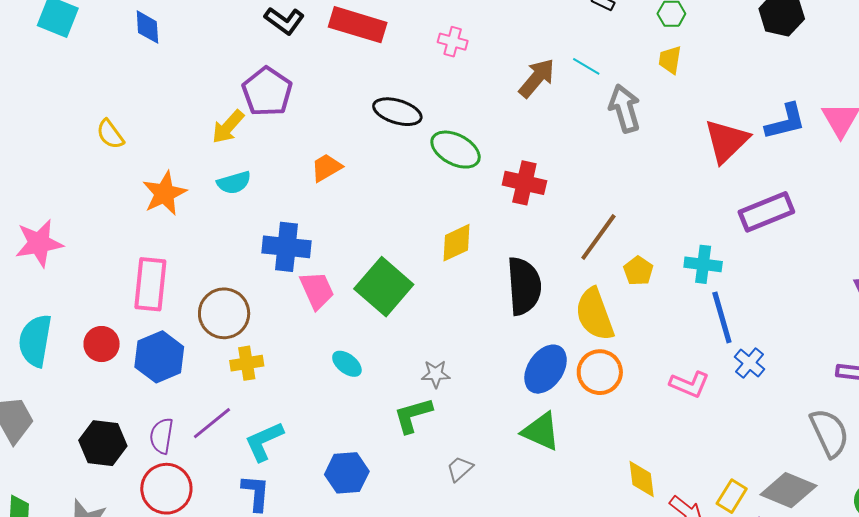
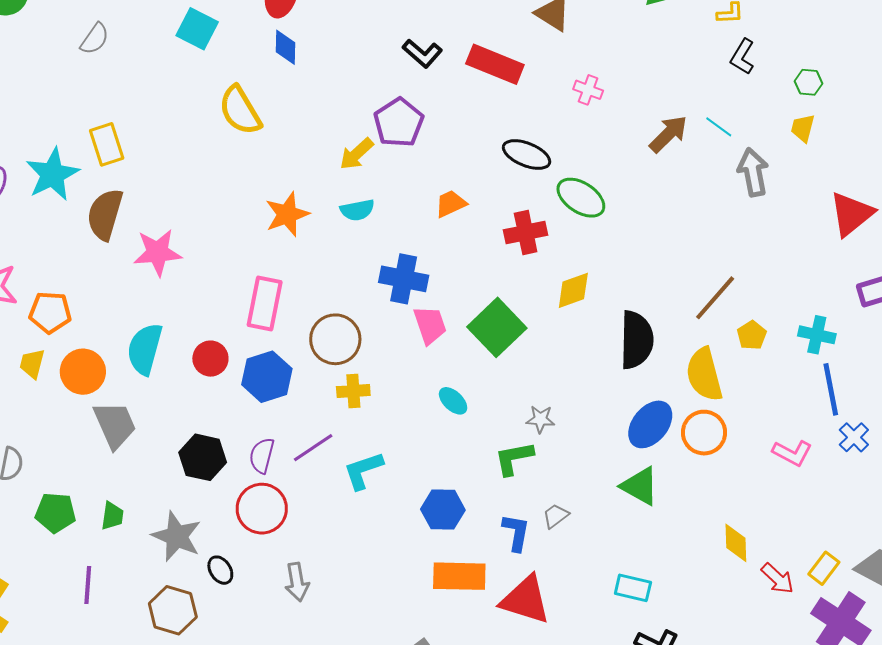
yellow semicircle: (110, 134) -> (240, 110), moved, size x1.6
red cross: (524, 183) -> (526, 233), moved, turned -30
blue L-shape: (256, 493) -> (516, 532), moved

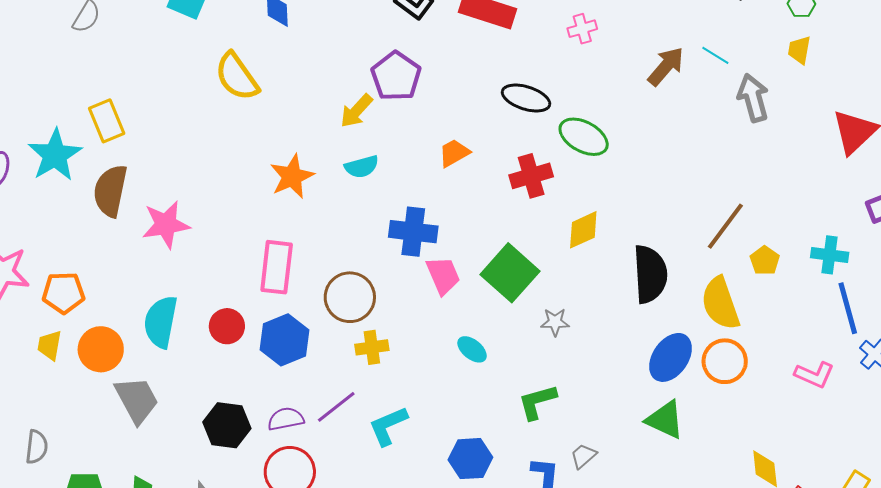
pink cross: (588, 90) -> (582, 29), turned -32
gray star: (540, 419) -> (555, 322), moved
purple semicircle: (262, 456) -> (286, 419), turned 69

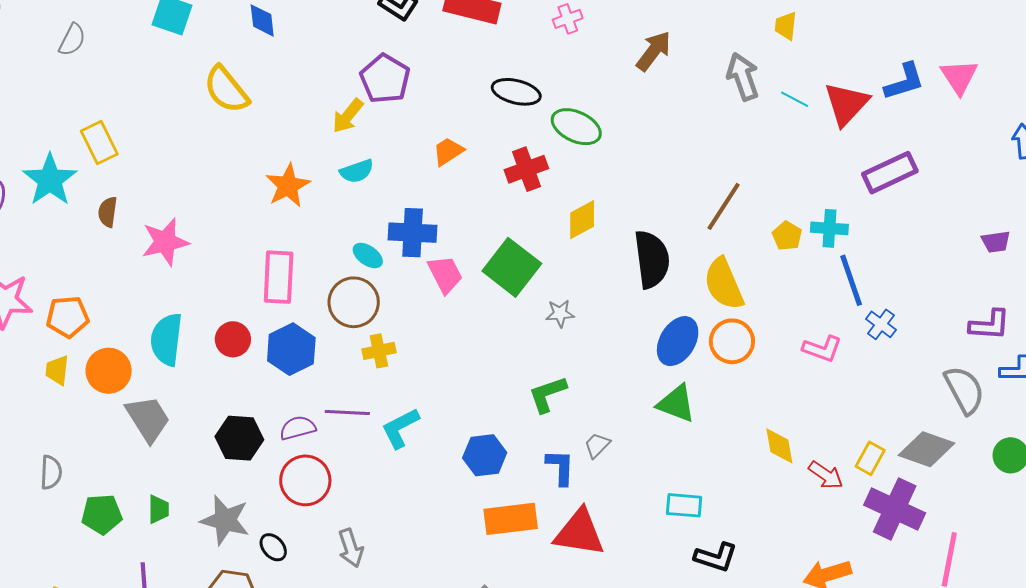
cyan line: (715, 55) -> (795, 99), moved
brown semicircle: (110, 191) -> (108, 212), size x0.6
yellow pentagon: (765, 261) -> (787, 236), moved
cyan ellipse: (472, 349) -> (368, 256), moved
purple line: (336, 407) -> (347, 413), turned 45

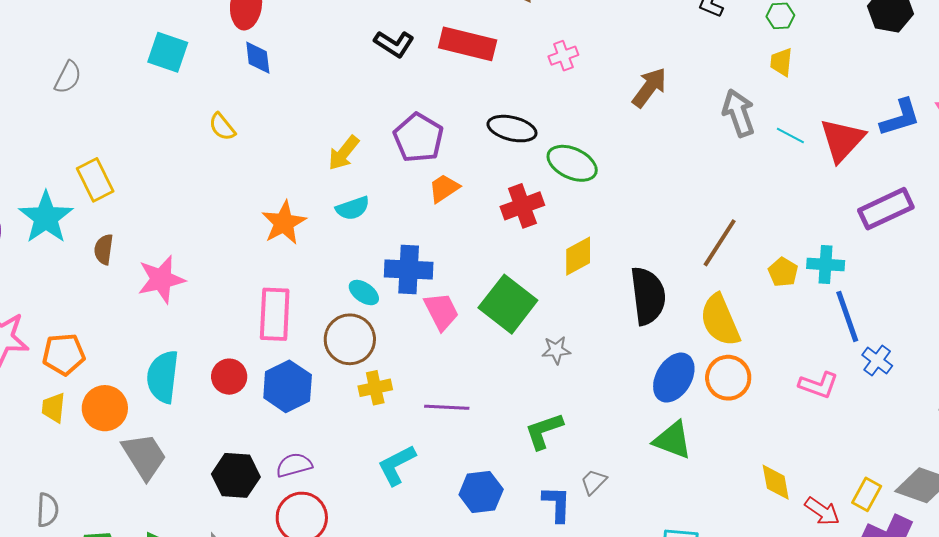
purple pentagon: (385, 79) -> (418, 138), moved
yellow semicircle: (226, 90) -> (222, 127), size x0.6
purple line: (347, 413) -> (447, 407), moved

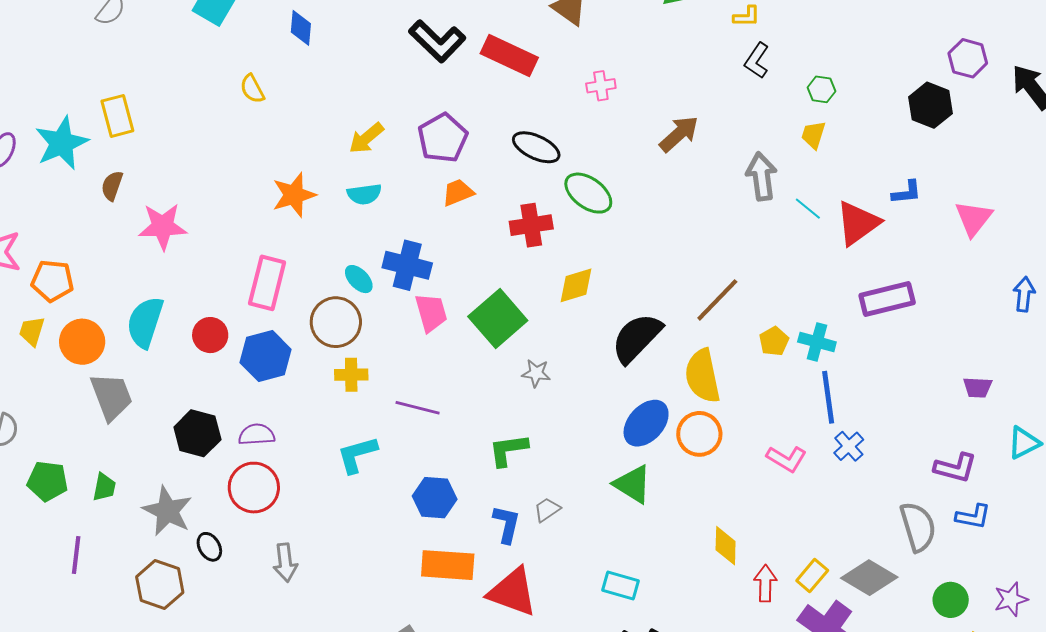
black L-shape: (394, 44) -> (437, 41), size x1.4
blue L-shape: (900, 118) -> (907, 192), moved, size x0.7
black semicircle: (648, 296) -> (637, 338), turned -140
red arrow: (822, 511) -> (765, 583), turned -135

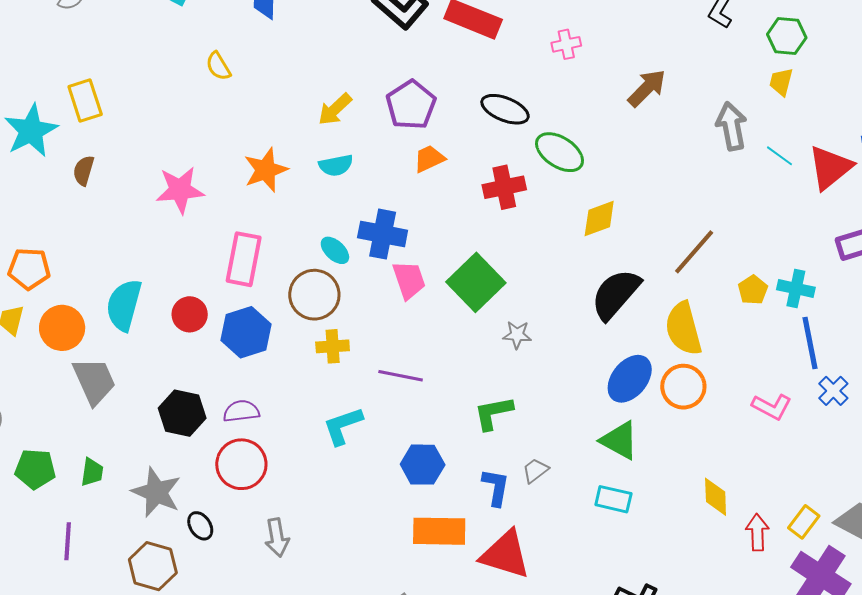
green hexagon: (821, 89) -> (787, 36), size x1.4
pink star: (163, 226) -> (180, 190), moved
yellow diamond: (576, 285) -> (599, 219), moved
cyan rectangle: (621, 585) -> (613, 499), moved

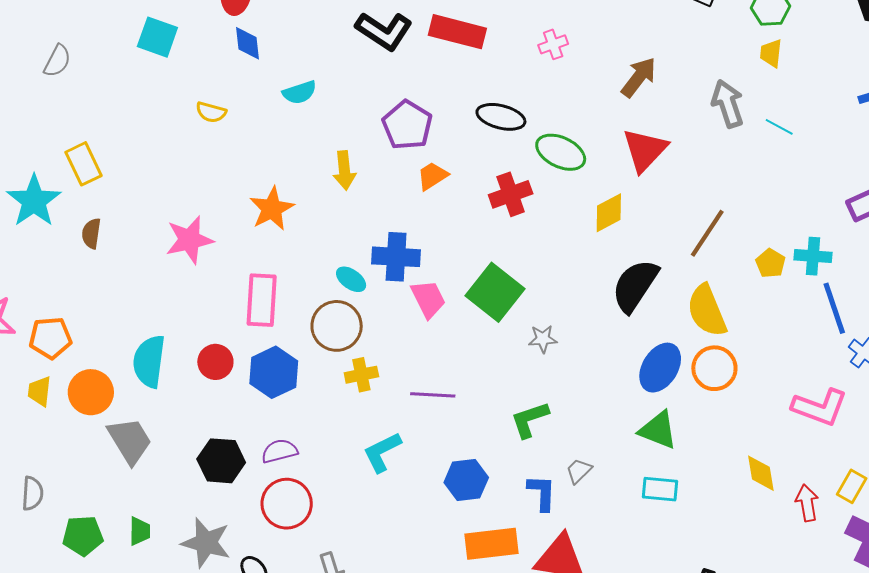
yellow semicircle: (218, 66) -> (211, 112), turned -36
yellow arrow: (335, 109) -> (344, 170), moved, turned -45
cyan semicircle: (336, 165) -> (300, 92), moved
red triangle: (830, 168) -> (645, 150), moved
pink L-shape: (772, 407) -> (820, 407), moved, size x1.4

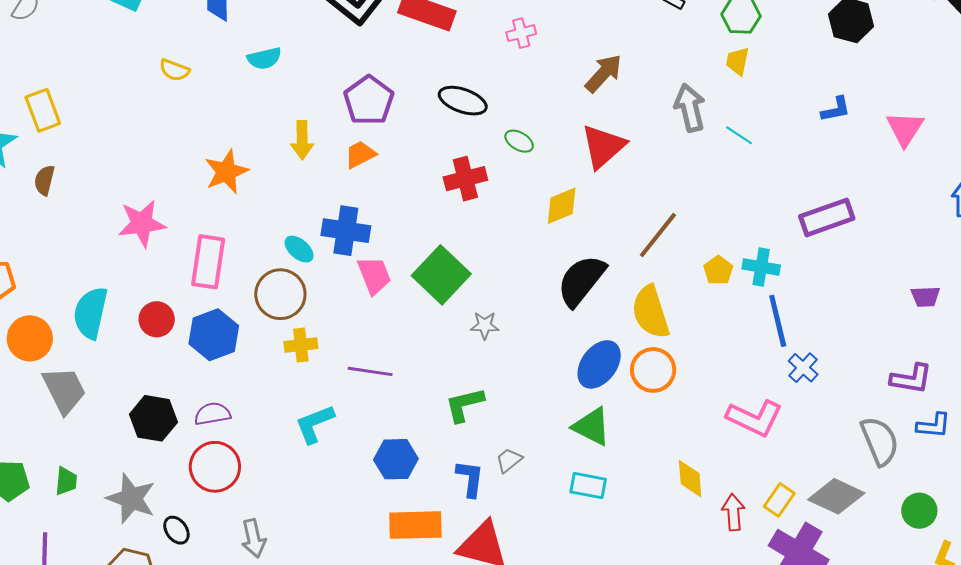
green ellipse: (561, 152) -> (519, 141), size x0.6
orange trapezoid: (432, 176) -> (360, 155), moved
pink star: (189, 240) -> (142, 223), moved

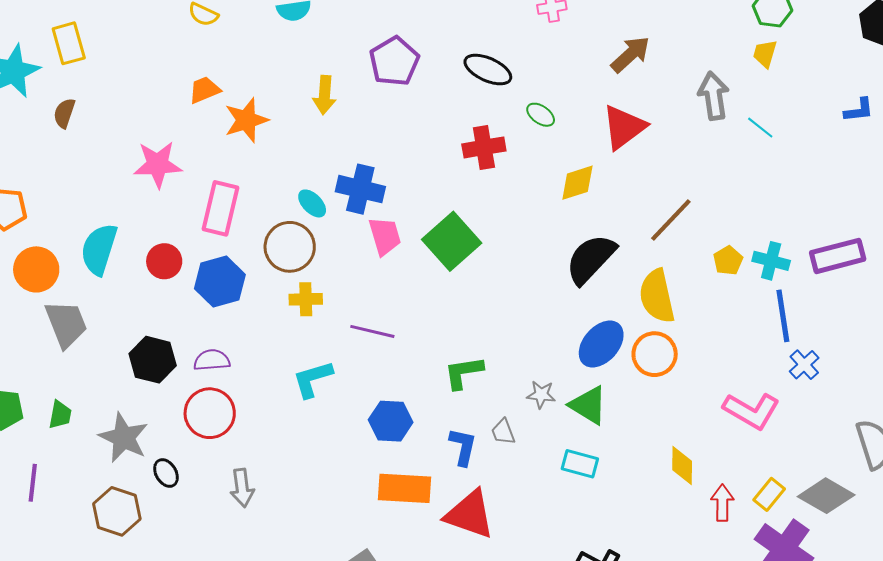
orange trapezoid: (360, 155) -> (204, 90), moved
purple rectangle: (827, 217) -> (838, 256), moved
gray star: (485, 325) -> (541, 395), moved
gray trapezoid: (509, 460) -> (503, 432), turned -76

